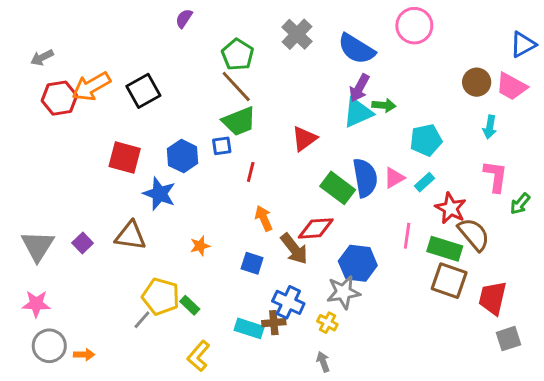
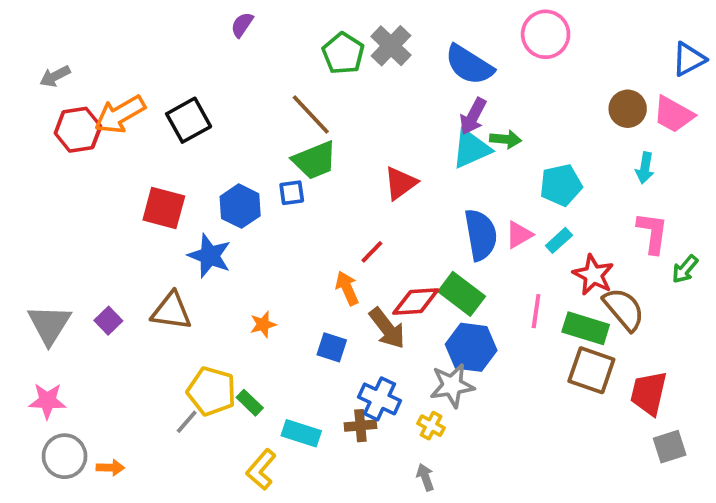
green pentagon: (238, 55) -> (343, 53), moved
red line: (251, 172) -> (372, 252), moved, turned 30
green rectangle: (338, 188) -> (462, 294), moved
cyan rectangle: (249, 328) -> (301, 433), moved

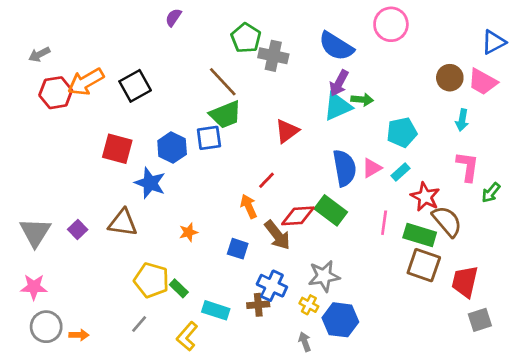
gray cross: (391, 46) -> (273, 56), moved, turned -32
blue square: (292, 193) -> (209, 138), size x1.4
blue hexagon: (471, 347) -> (340, 320), moved
gray line: (187, 422) -> (139, 324), moved

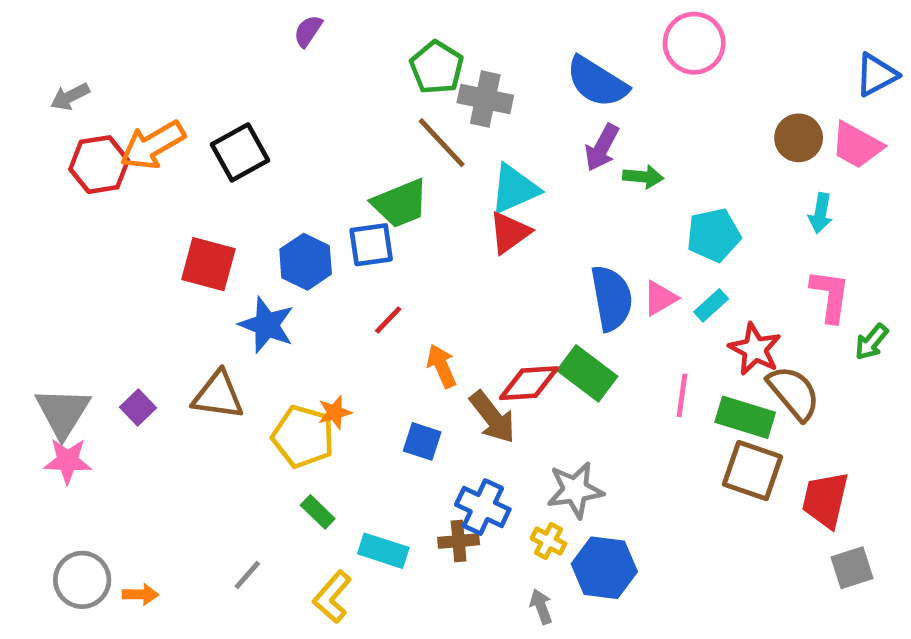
brown line: (223, 82) -> (442, 143), moved
cyan triangle: (338, 106) -> (514, 189), moved
red line: (266, 180) -> (388, 320), moved
yellow pentagon: (151, 280) -> (303, 437), moved
pink star: (34, 287) -> (68, 461), moved

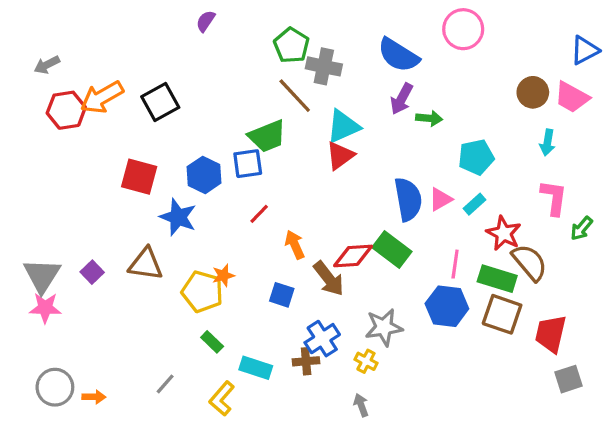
blue cross: (483, 507) -> (322, 339), turned 32
blue hexagon: (604, 568) -> (447, 306), moved

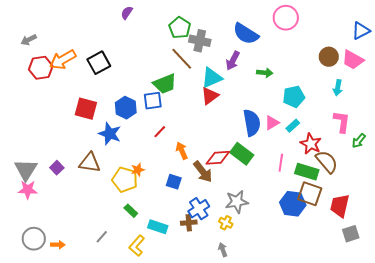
purple arrow: (402, 99) -> (233, 61), moved
blue hexagon: (447, 306) -> (293, 204), moved

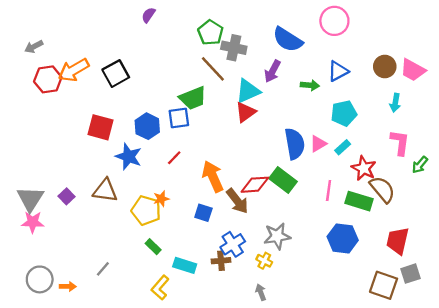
blue triangle: (361, 31) -> (338, 71), moved
red line: (160, 132) -> (174, 158), moved
orange arrow: (182, 151) -> (213, 176), size x1.5
brown square: (310, 194) -> (384, 285), moved
gray line: (102, 237) -> (103, 269), moved

